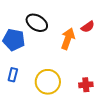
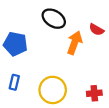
black ellipse: (37, 23) -> (54, 19), moved
red semicircle: (88, 27) -> (97, 30), turned 64

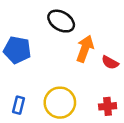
red semicircle: (97, 30) -> (110, 62), moved
blue rectangle: (14, 82) -> (18, 105), moved

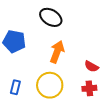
orange arrow: (85, 49) -> (57, 52), moved
red semicircle: (110, 62) -> (91, 66), moved

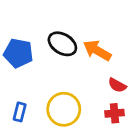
black ellipse: (51, 17) -> (62, 44), moved
orange arrow: (57, 52) -> (97, 51), moved, turned -80

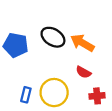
red semicircle: (117, 85) -> (83, 72), moved
blue rectangle: (20, 112) -> (26, 95), moved

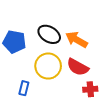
red semicircle: (83, 72) -> (78, 67), size x1.5
yellow circle: (54, 93) -> (48, 66), moved

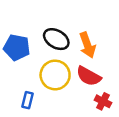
orange arrow: (77, 40) -> (87, 45), turned -140
red cross: (90, 89) -> (103, 101), turned 32

